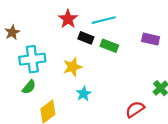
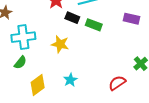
yellow star: (72, 67) -> (60, 44), turned 30
cyan star: (84, 94) -> (70, 80), moved

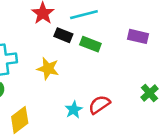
cyan star: (70, 80) -> (74, 110), moved
red semicircle: (117, 83) -> (99, 105), moved

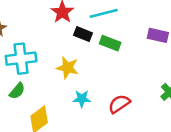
cyan star: (74, 110) -> (82, 99), moved, turned 30

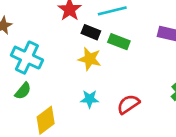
cyan cross: (21, 59) -> (27, 58), turned 32
yellow star: (68, 68) -> (90, 59), moved

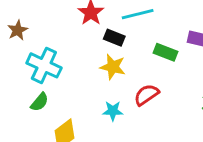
green rectangle: (119, 42) -> (166, 52), moved
red semicircle: (128, 104) -> (146, 95), moved

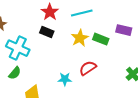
black rectangle: (114, 38) -> (47, 32), moved
yellow star: (113, 67) -> (80, 38), moved, turned 30

